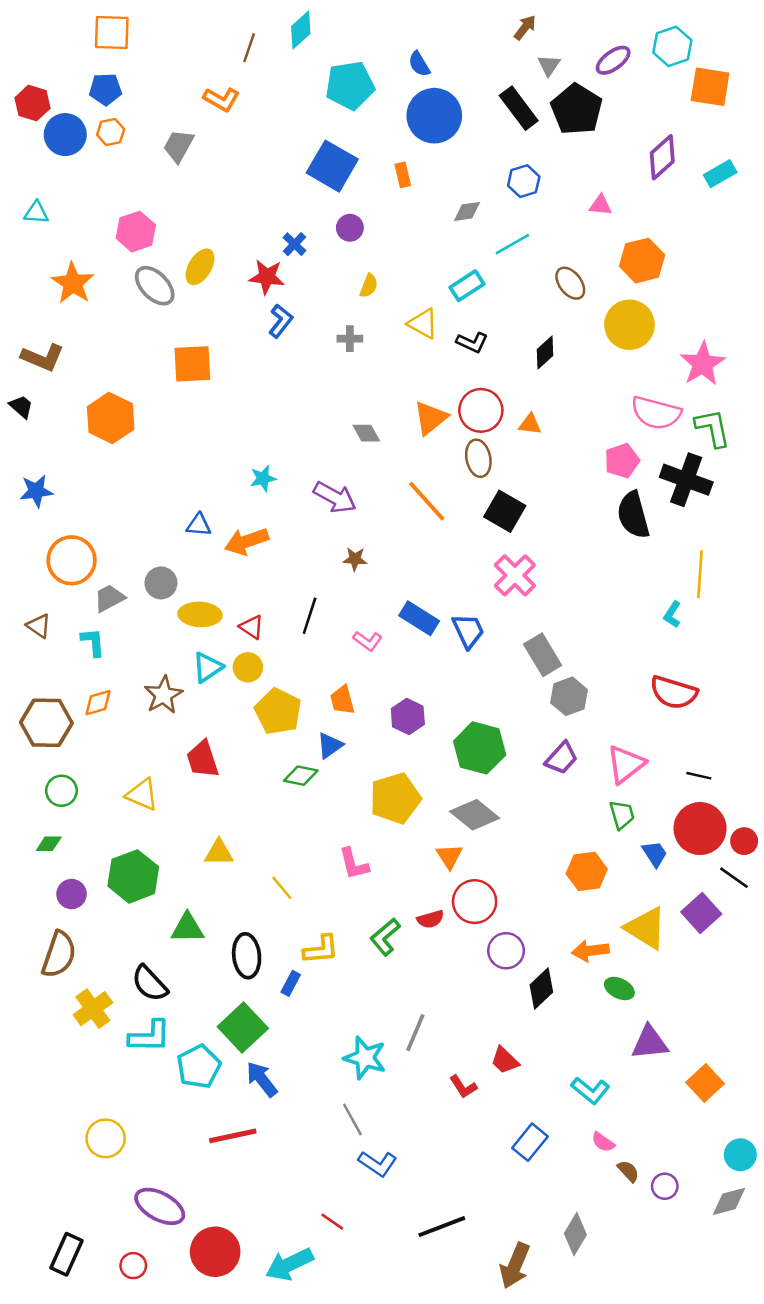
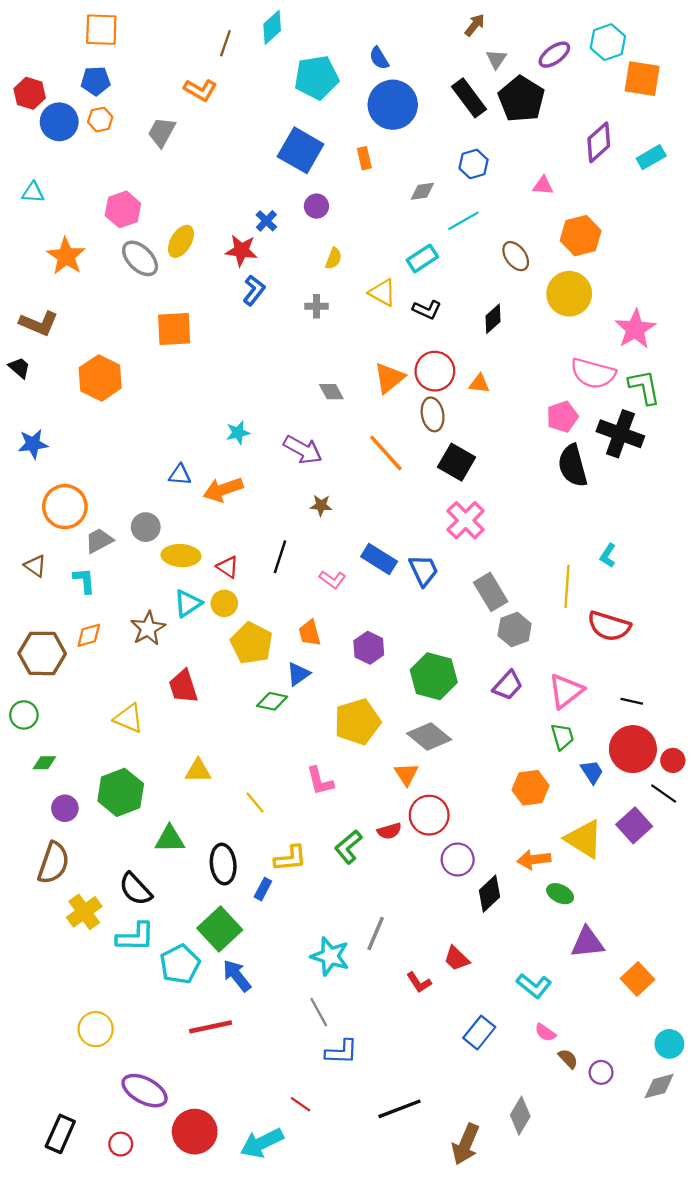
yellow line: (700, 574) -> (567, 586), moved
green circle: (61, 791) -> (24, 715), moved
blue L-shape: (378, 1164) -> (342, 1052), turned -32

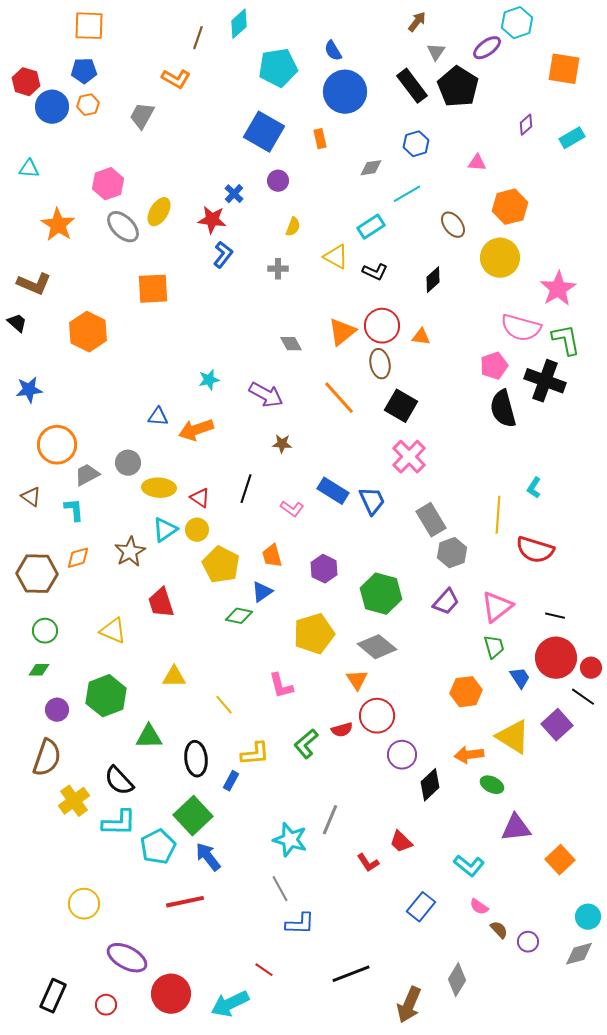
cyan hexagon: (608, 42) -> (517, 23), moved
purple diamond: (599, 142) -> (526, 125), size x0.6
green circle: (24, 715) -> (45, 631), moved

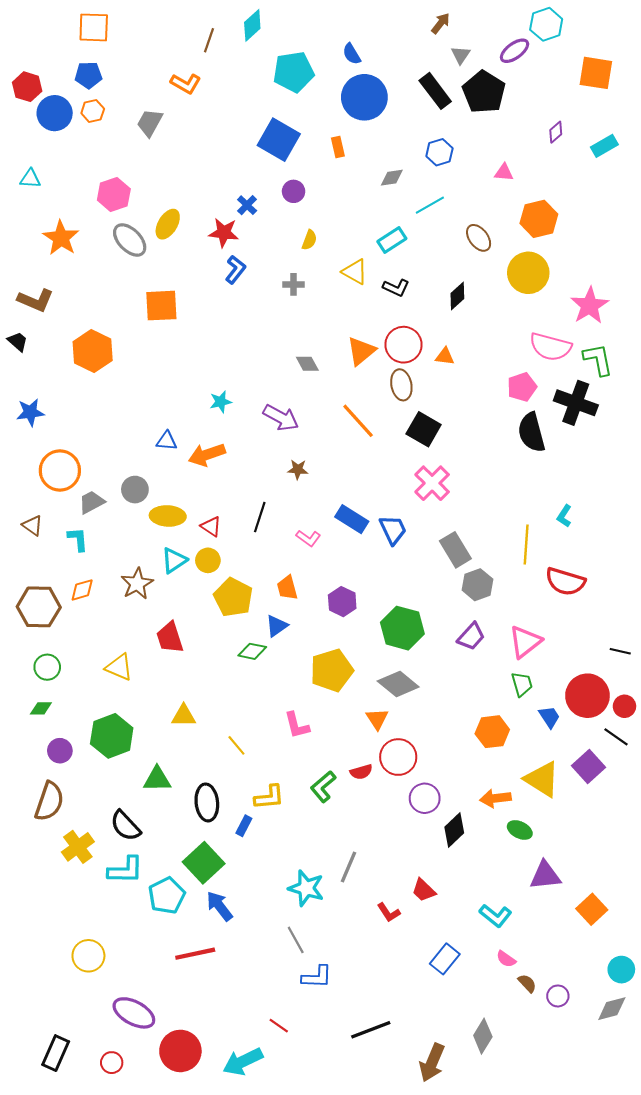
black line: (555, 616) -> (620, 651), moved

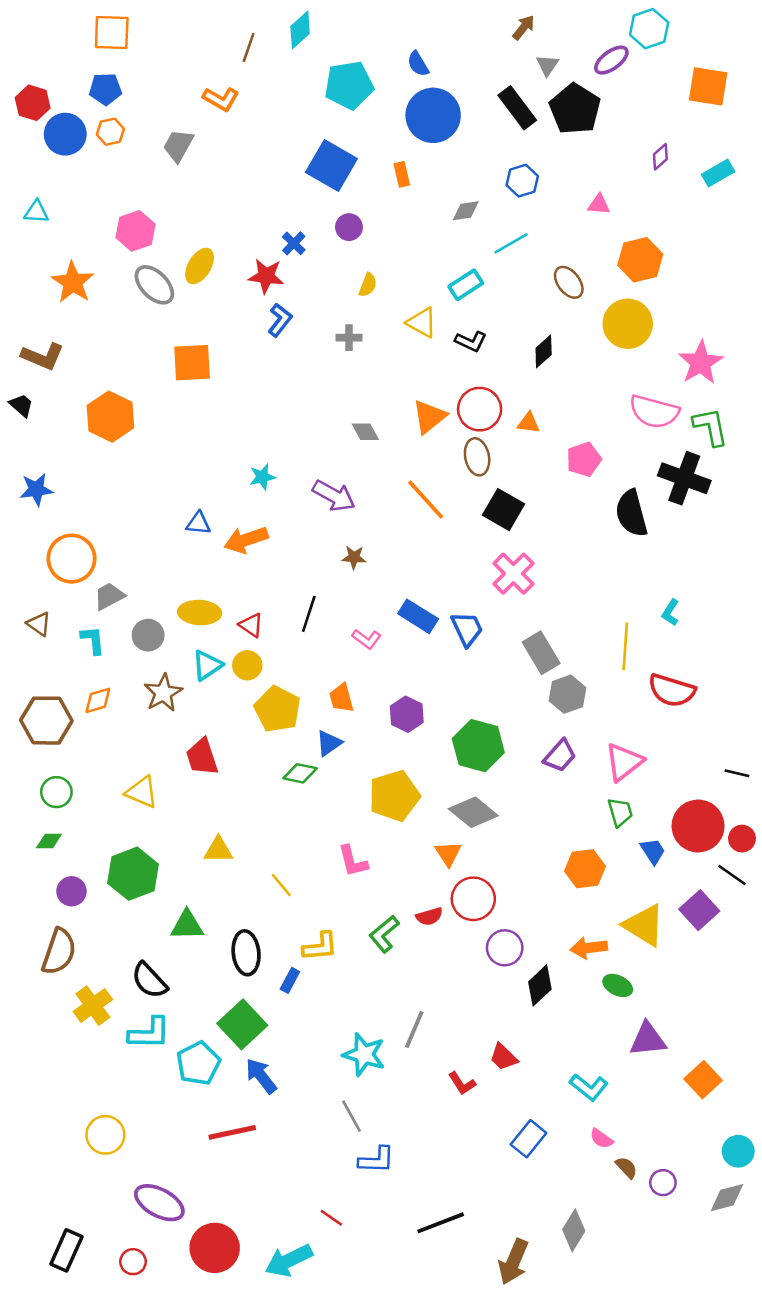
pink pentagon: (522, 387) -> (584, 459), moved
gray circle: (135, 490) -> (148, 635), moved

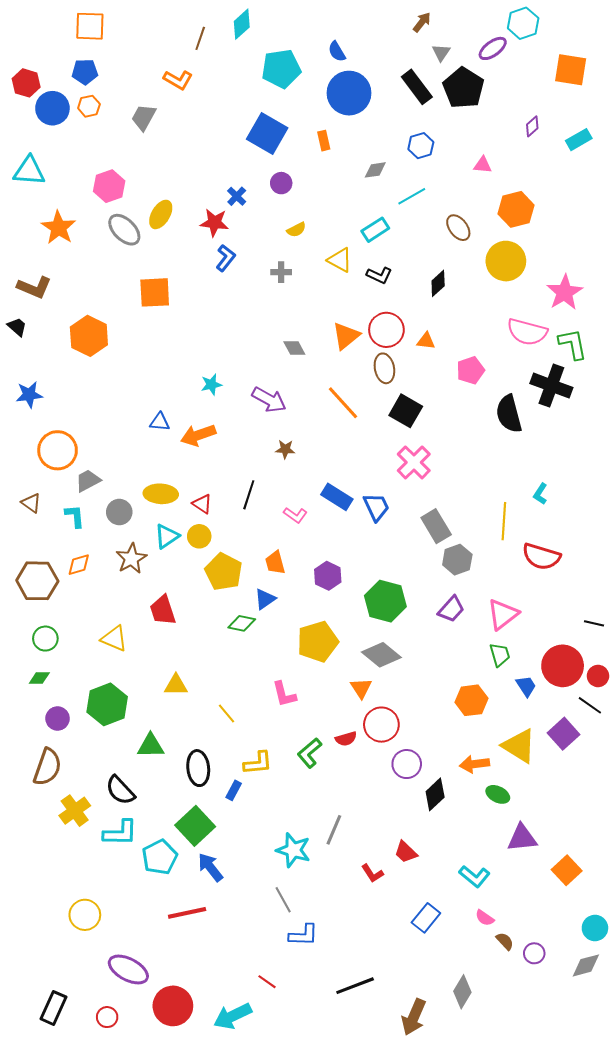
cyan triangle: (36, 212) -> (29, 171), size x1.6
yellow semicircle: (368, 285) -> (296, 230), turned 42

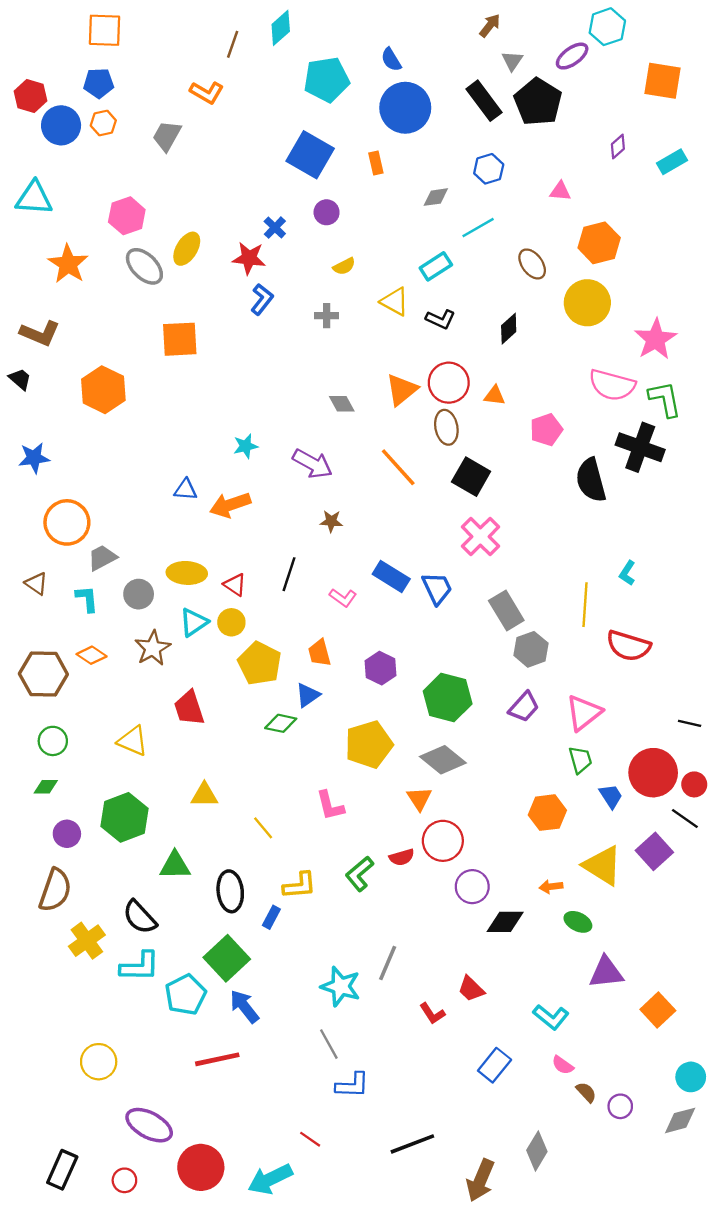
orange diamond: (79, 565) -> (92, 655), turned 50
orange arrow: (475, 764) -> (551, 887), size x0.7
black diamond: (435, 794) -> (505, 922), turned 44

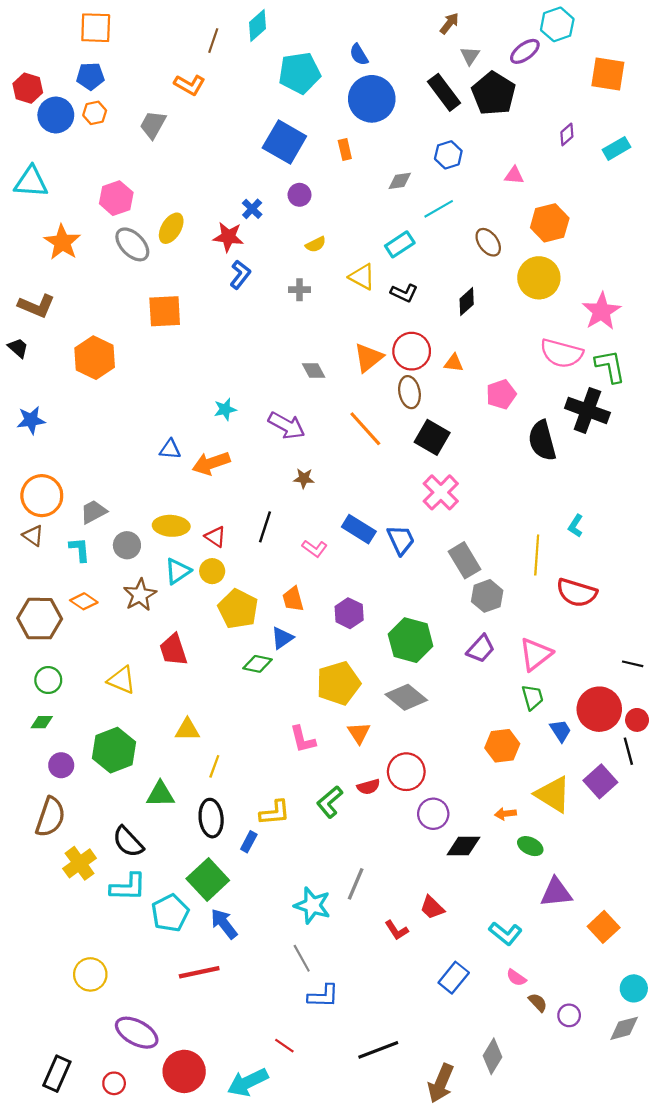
orange circle: (67, 522) -> (42, 496), moved
orange triangle: (419, 799) -> (359, 733), moved
black line: (685, 818) -> (628, 751), turned 40
yellow line: (263, 828) -> (214, 766), moved, turned 60

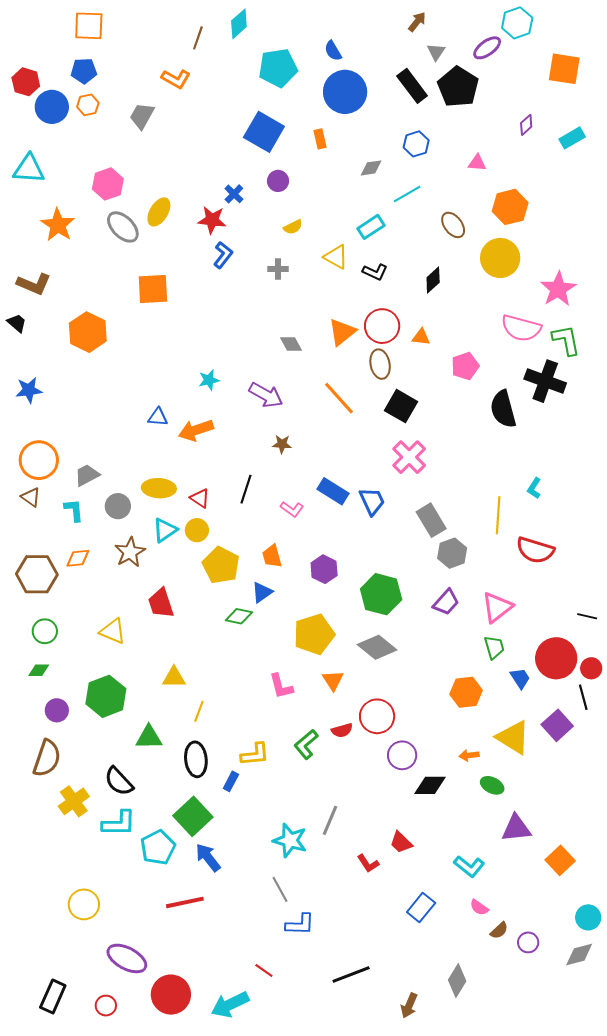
orange diamond: (84, 601) -> (78, 558), turned -40
brown semicircle: (538, 1002) -> (499, 930), turned 90
brown arrow: (441, 1083) -> (409, 1006), size x0.7

